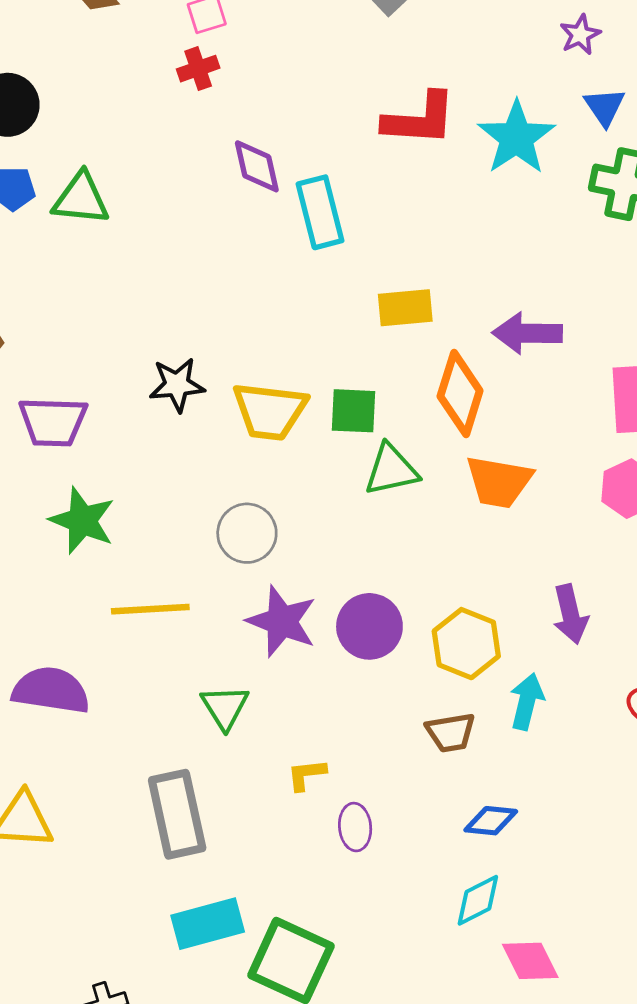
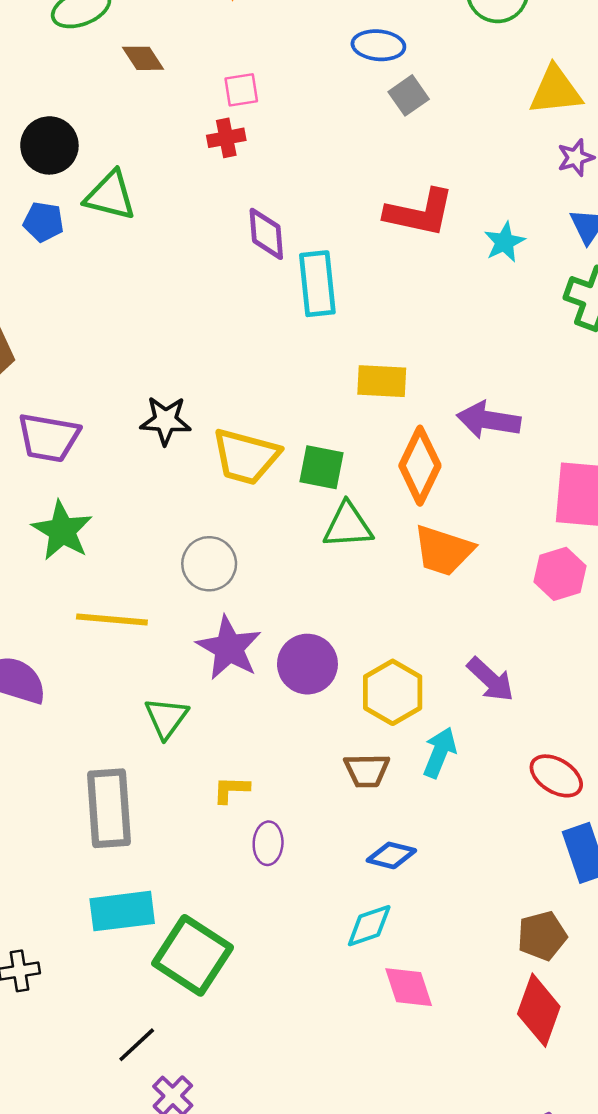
cyan star: (516, 138) -> (504, 242), size x0.6
green triangle: (81, 199) -> (110, 196), moved
purple arrow: (570, 614) -> (490, 680), turned -42

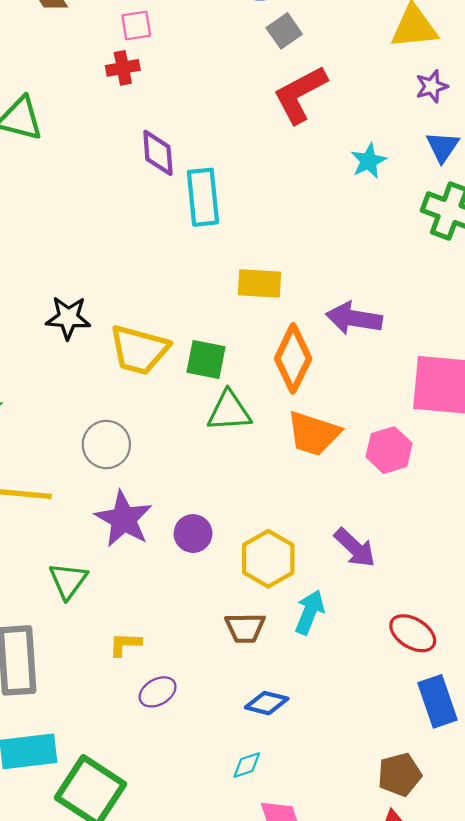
red L-shape: (420, 213) -> (300, 94), moved, turned 140
pink hexagon: (560, 574) -> (389, 450), moved
purple circle: (307, 664) -> (193, 534), size x0.7
purple ellipse: (268, 843) -> (158, 692), turned 57
cyan diamond: (369, 926) -> (247, 765), size x0.7

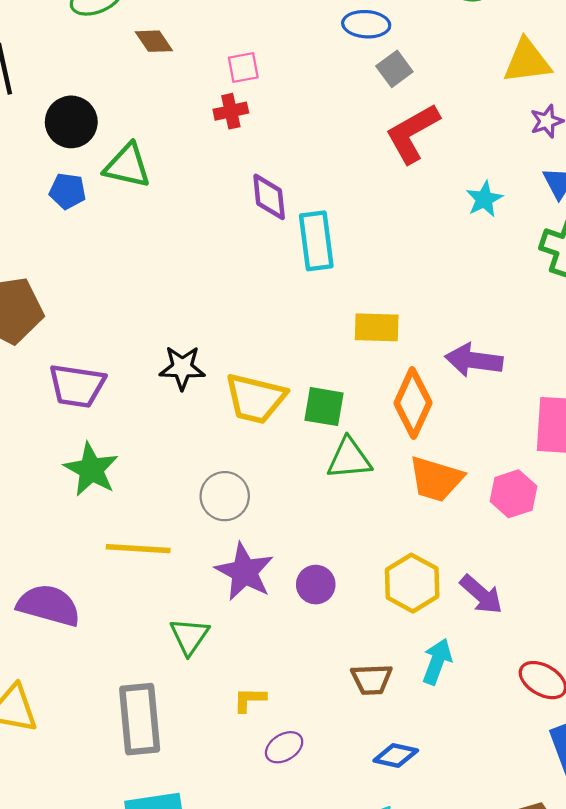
yellow hexagon: (268, 559) -> (412, 583), moved

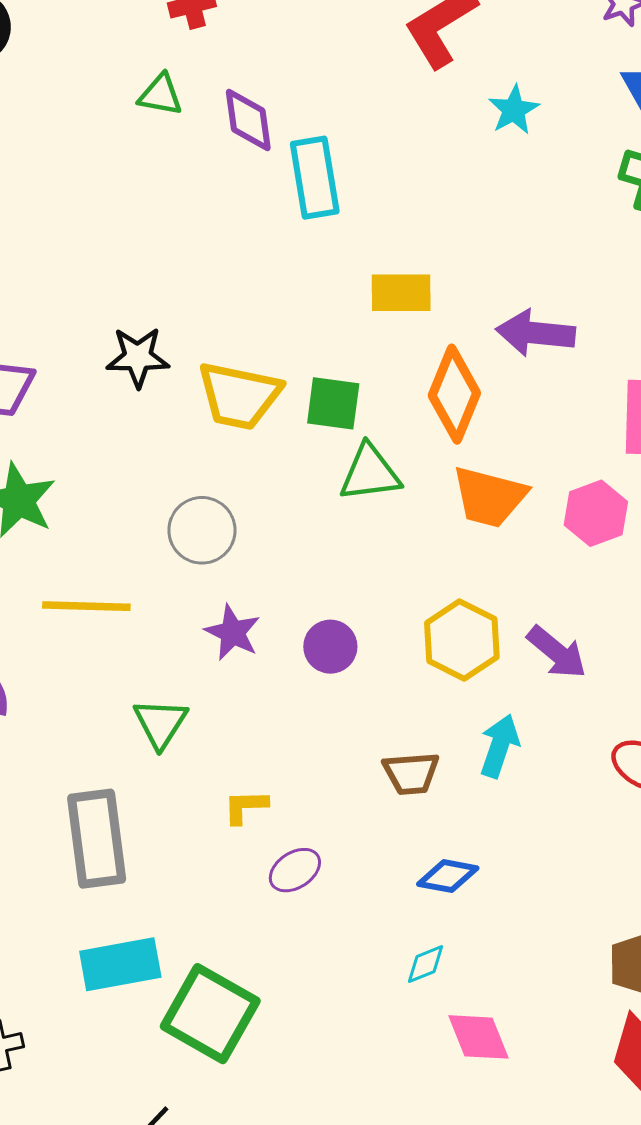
green triangle: (127, 166) -> (160, 95), moved, size x0.7
cyan star: (484, 199) -> (514, 110), moved
purple star: (244, 572) -> (233, 633), size x0.7

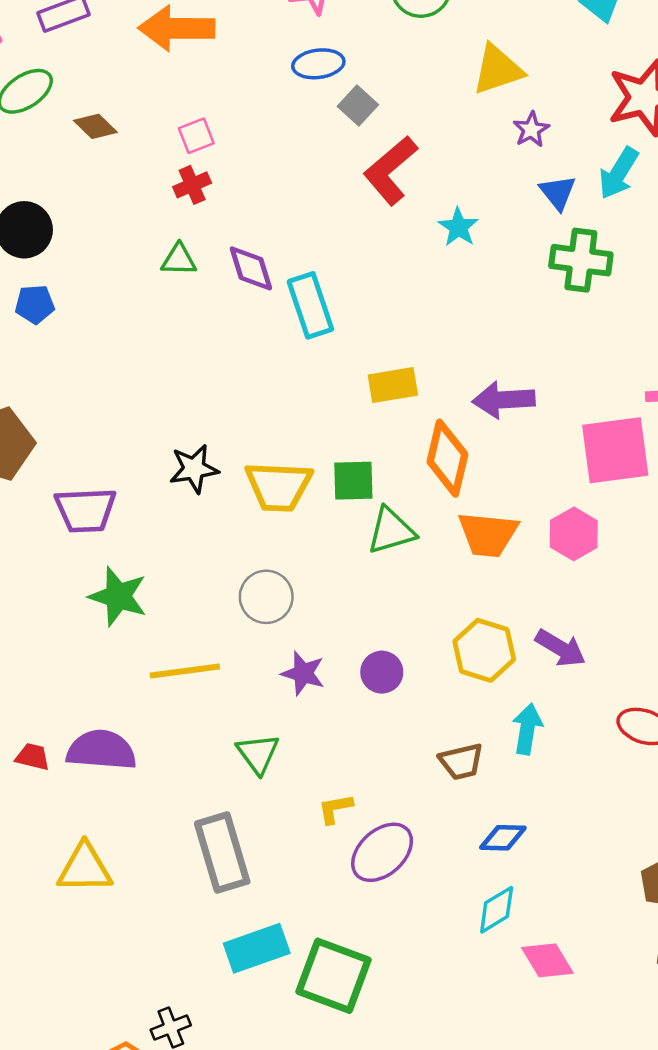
purple ellipse: (295, 870) -> (382, 852), size x1.6
cyan diamond: (426, 964) -> (497, 910), size x1.4

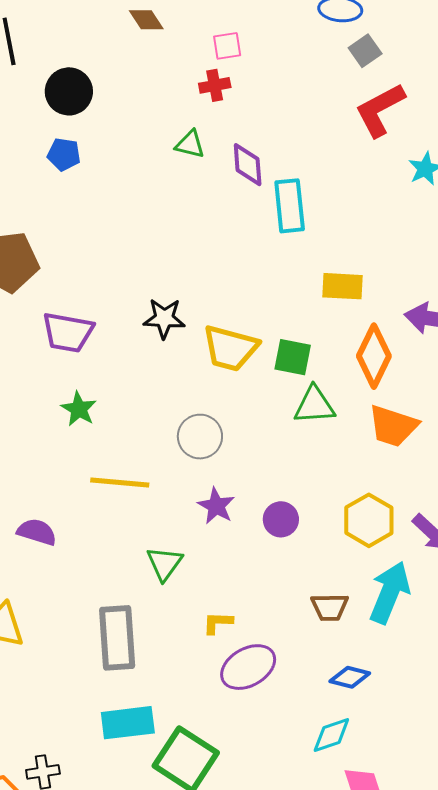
green star: (118, 596) -> (79, 409), size x0.7
cyan arrow: (527, 729) -> (390, 592), size x1.5
purple semicircle: (101, 750) -> (37, 532), size x0.7

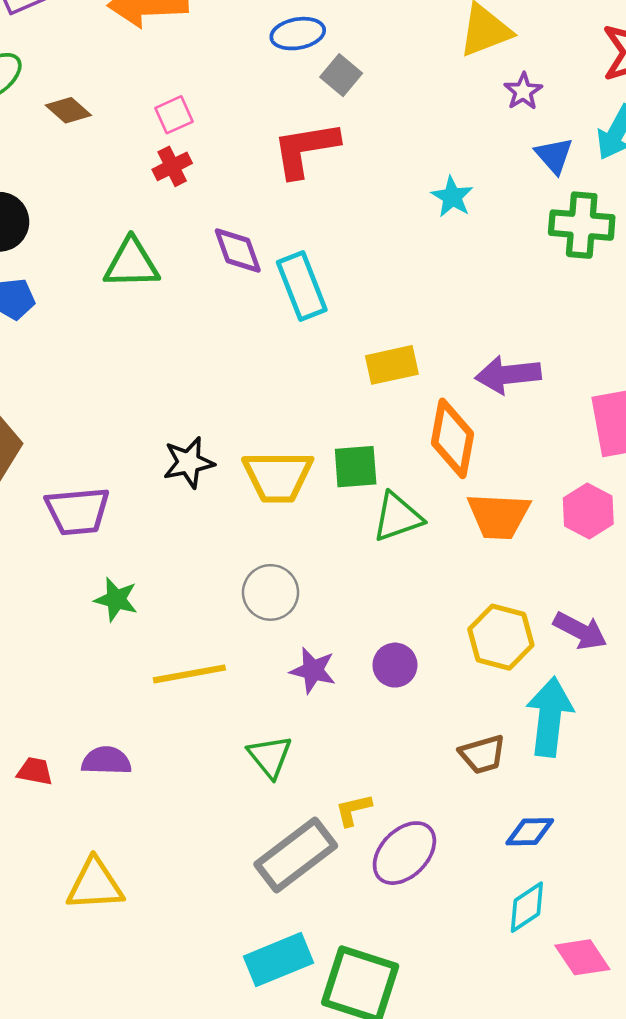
red L-shape: (380, 110) -> (305, 149), moved, turned 34
green triangle: (190, 144) -> (132, 263), moved, size x1.5
gray rectangle: (117, 638) -> (296, 855), moved, turned 72

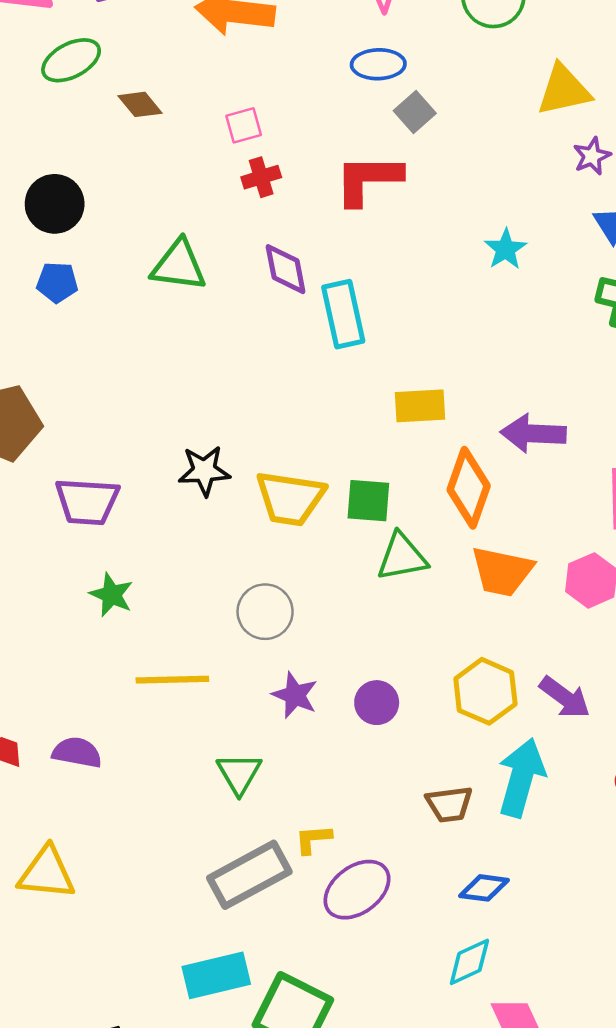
red cross: (172, 166) -> (261, 177), moved

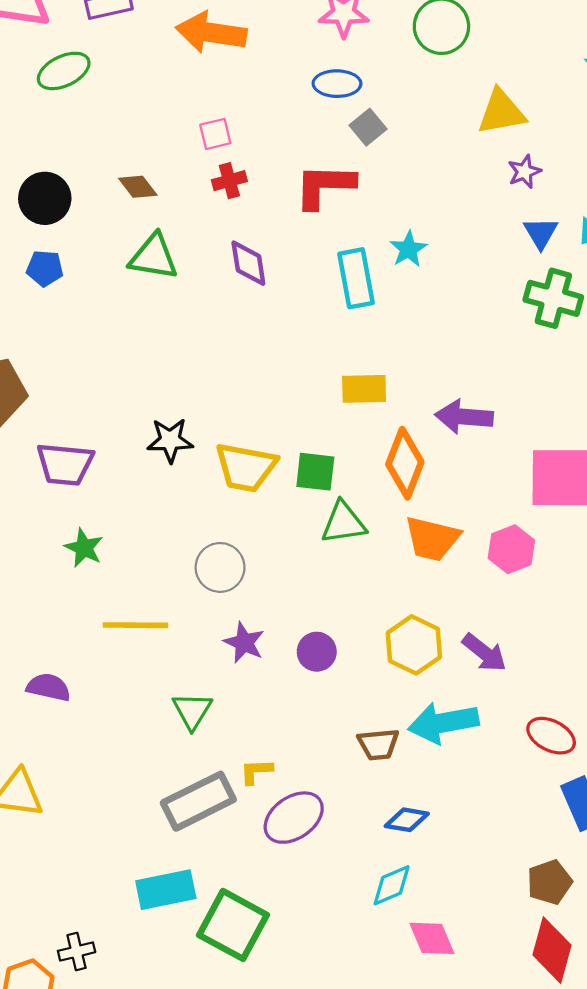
brown diamond: (140, 104) -> (138, 187), moved
cyan star: (506, 249) -> (408, 249), moved
cyan rectangle: (343, 314) -> (356, 278), moved
cyan arrow: (521, 778) -> (443, 723), turned -118

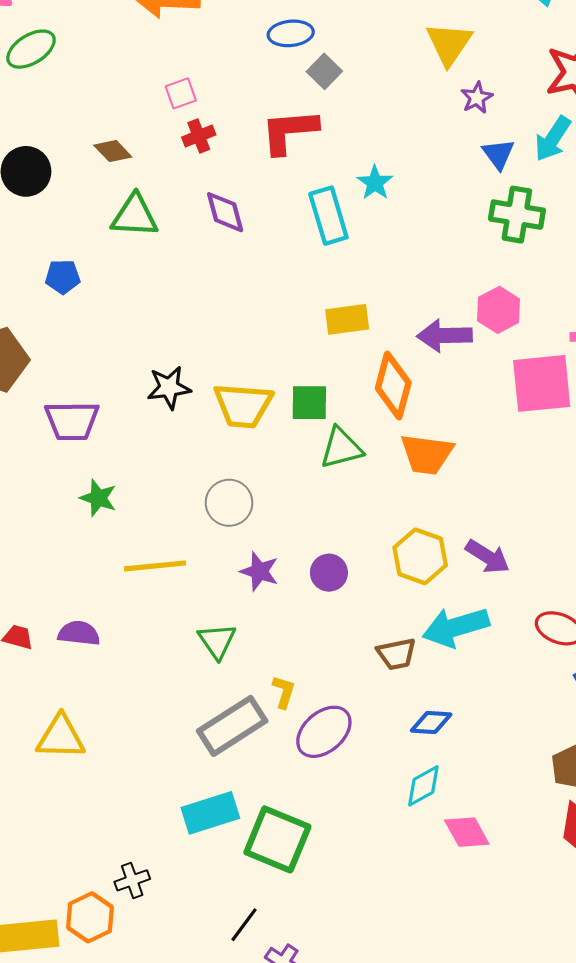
yellow triangle: (501, 112) -> (449, 44), turned -39
blue pentagon: (45, 268) -> (63, 277), moved
pink hexagon: (511, 549) -> (499, 310), moved
yellow L-shape: (256, 771) -> (284, 692), turned 116

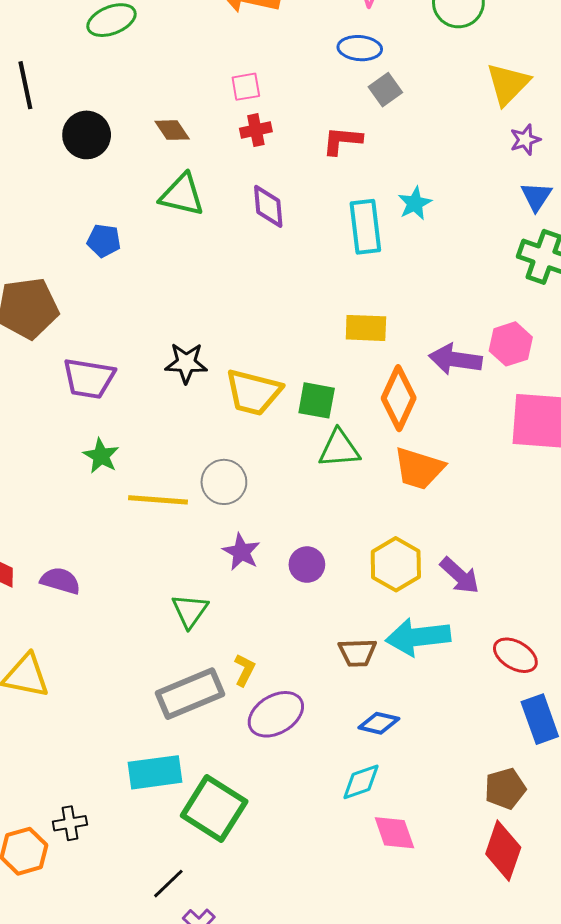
red L-shape: (289, 131) -> (342, 141), size x0.7
yellow line: (155, 566) -> (158, 500), moved

